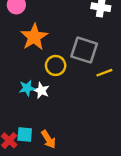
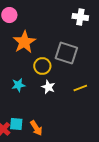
yellow line: (104, 73) -> (80, 88), moved
white star: (41, 90) -> (48, 87), moved

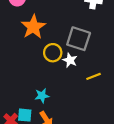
cyan star: (18, 85) -> (42, 96), moved
white star: (48, 87) -> (70, 60), moved

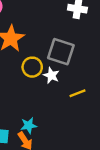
cyan star: (42, 96) -> (29, 125), moved

